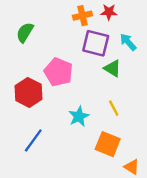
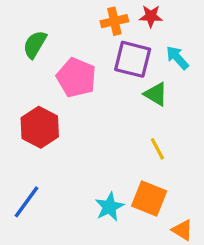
pink pentagon: (58, 72) -> (76, 78), moved
cyan star: (79, 116) -> (109, 207), moved
blue line: (33, 140) -> (27, 202), moved

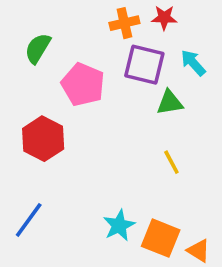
green triangle: (156, 94) -> (170, 103), turned -40
orange square: (149, 199) -> (161, 238), moved

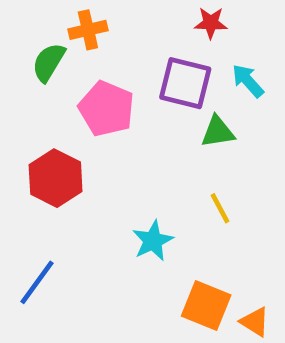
orange cross: (124, 23) -> (88, 30), moved
cyan star: (119, 225) -> (153, 241), moved

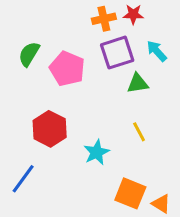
orange cross: (88, 30) -> (104, 19), moved
green semicircle: (49, 62) -> (29, 54), moved
purple square: (185, 83) -> (117, 53), turned -32
red hexagon: (56, 178) -> (50, 129), moved

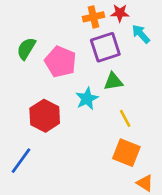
cyan arrow: (157, 51) -> (141, 34), moved
green triangle: (138, 83) -> (113, 81), moved
cyan star: (97, 152) -> (87, 99), moved
orange square: (130, 193) -> (126, 153), moved

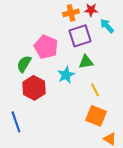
green semicircle: (26, 49) -> (24, 64), moved
blue line: (21, 161) -> (16, 122), turned -55

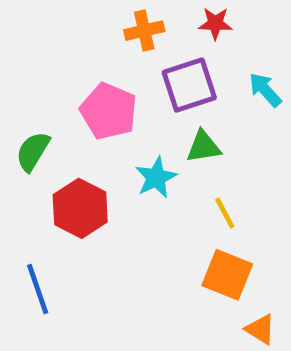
orange cross: (71, 13) -> (144, 31), moved
cyan arrow: (107, 26) -> (265, 90), moved
green semicircle: (24, 64) -> (33, 151), moved

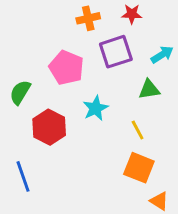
cyan arrow: (265, 90) -> (162, 55), turned 100
green triangle: (203, 147) -> (149, 89), moved

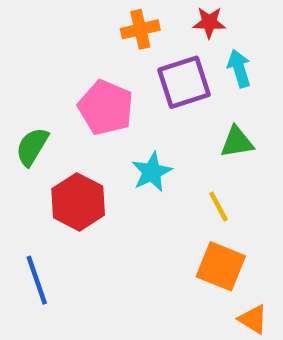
cyan arrow: (162, 55) -> (239, 68), moved, turned -75

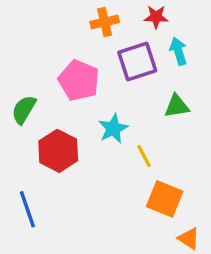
yellow line: (218, 206) -> (144, 156), moved

